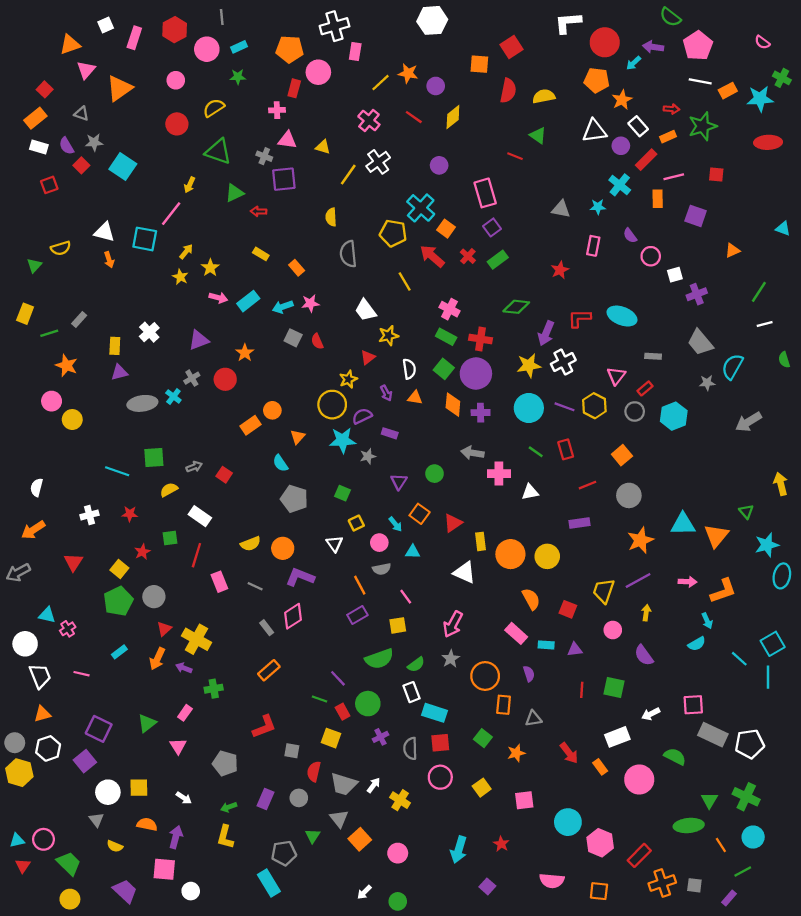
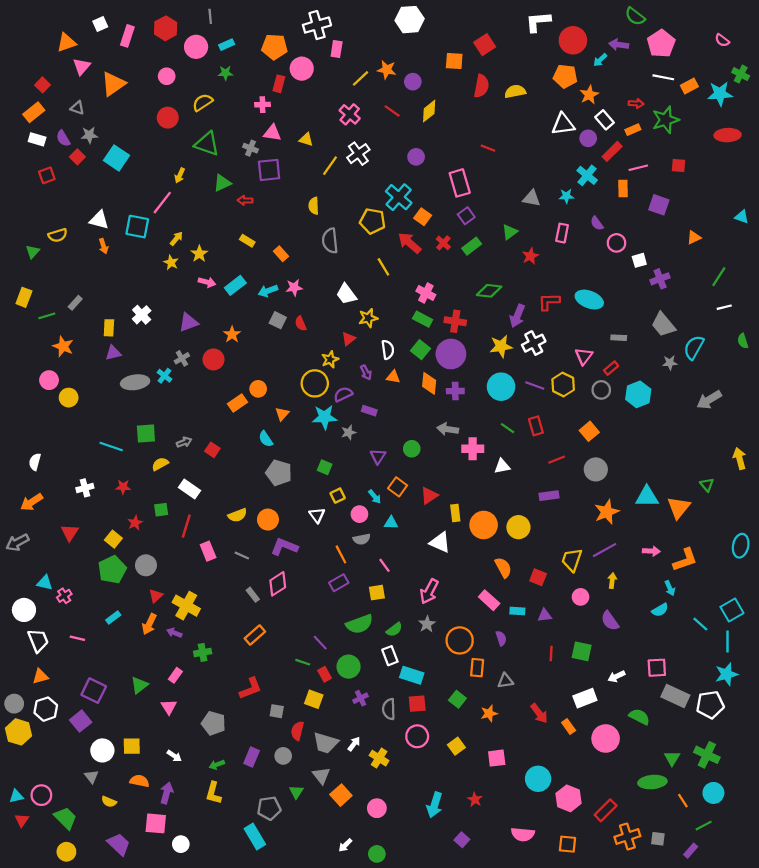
green triangle: (538, 135) -> (510, 232), moved, turned 49
cyan star: (767, 545) -> (726, 674), moved

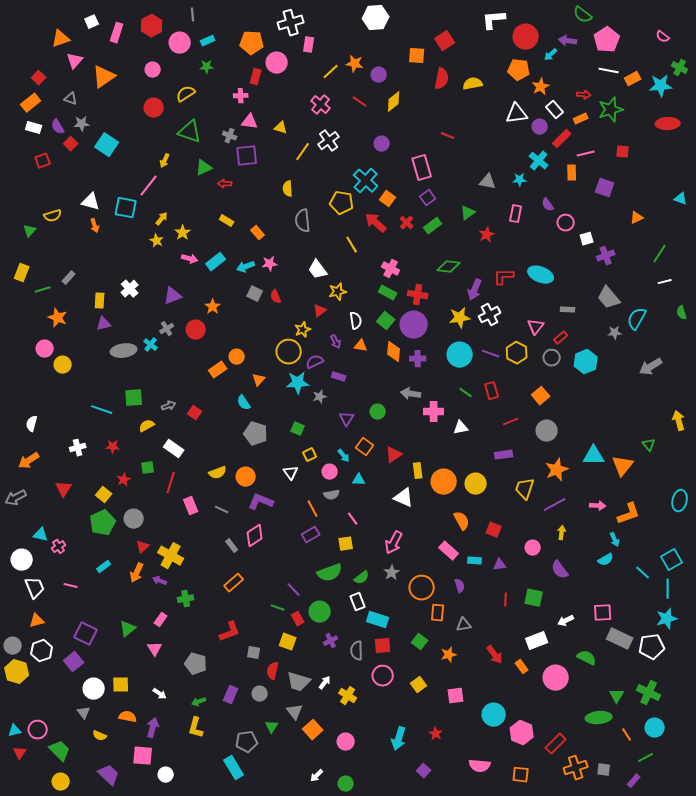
yellow trapezoid: (572, 560) -> (525, 489), moved

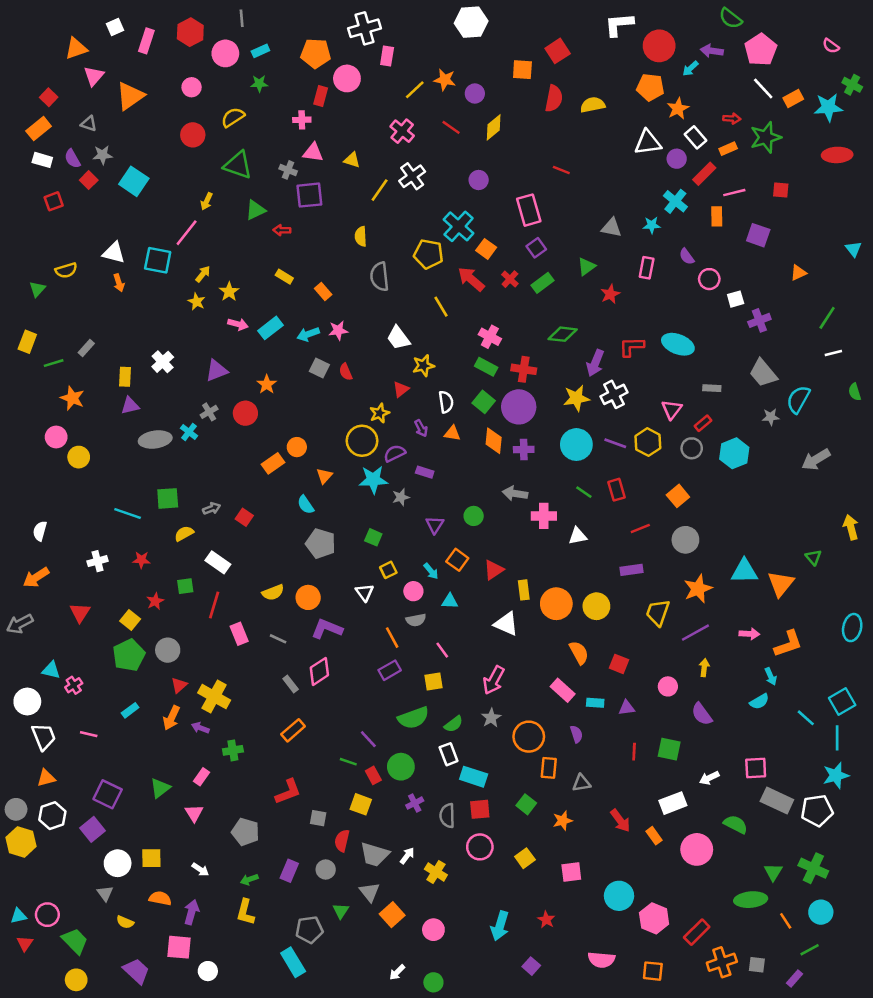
white line: (609, 71) -> (763, 88), turned 36
cyan triangle: (681, 199) -> (853, 249), turned 32

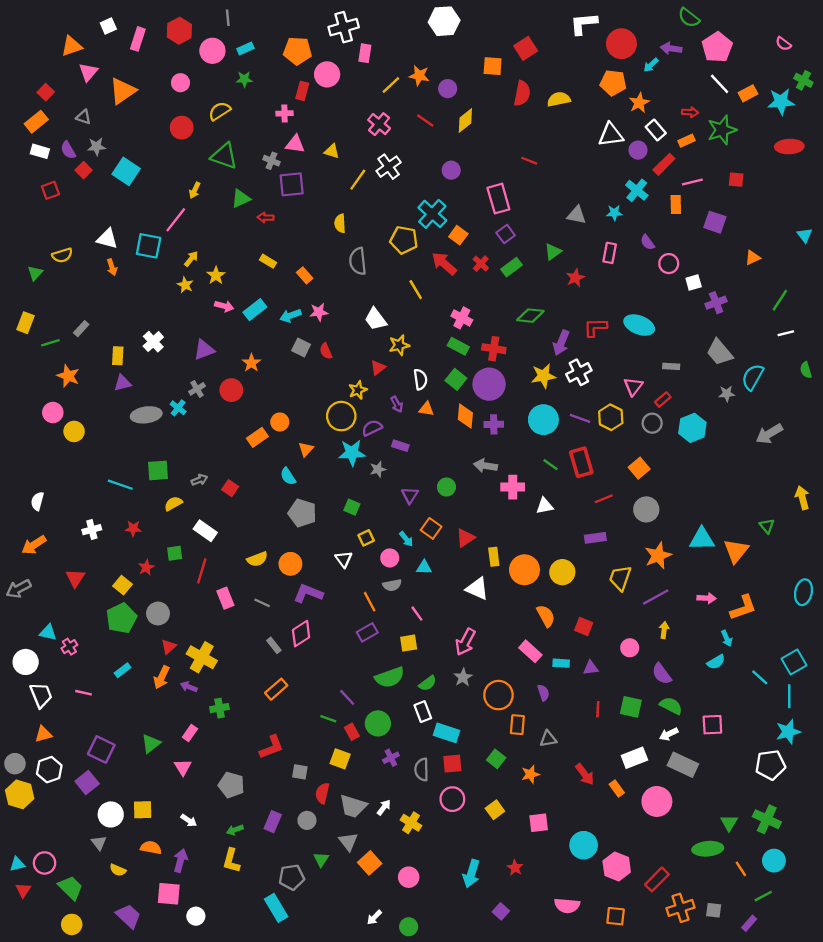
red rectangle: (616, 490) -> (581, 462), size x1.4
gray rectangle: (777, 801) -> (683, 765), moved
green semicircle: (736, 824) -> (671, 706), moved

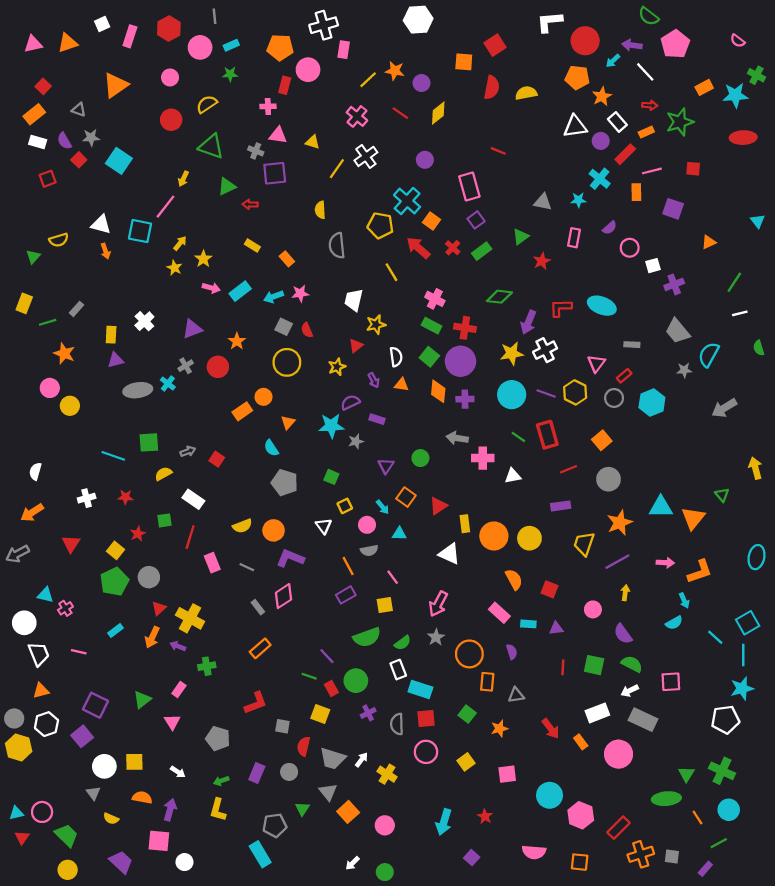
pink triangle: (88, 72) -> (33, 44), moved, turned 36
white line: (720, 84) -> (645, 72), moved
purple semicircle: (647, 242) -> (610, 228), turned -96
white trapezoid: (376, 319) -> (354, 300), turned 50
yellow circle: (341, 416) -> (287, 362), moved

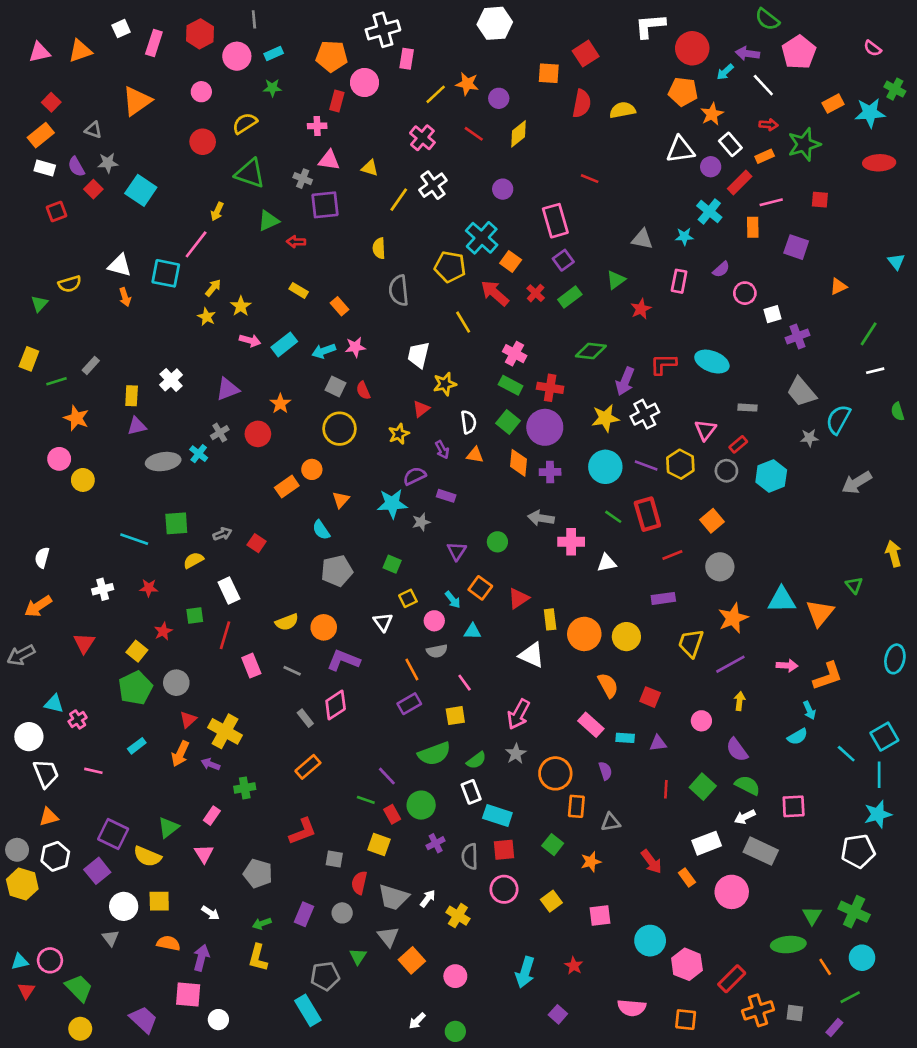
gray pentagon: (285, 483) -> (337, 571), turned -30
white rectangle: (193, 499) -> (229, 591), turned 30
green square: (594, 665) -> (703, 787), turned 30
yellow semicircle: (111, 819) -> (147, 856), moved, size x1.5

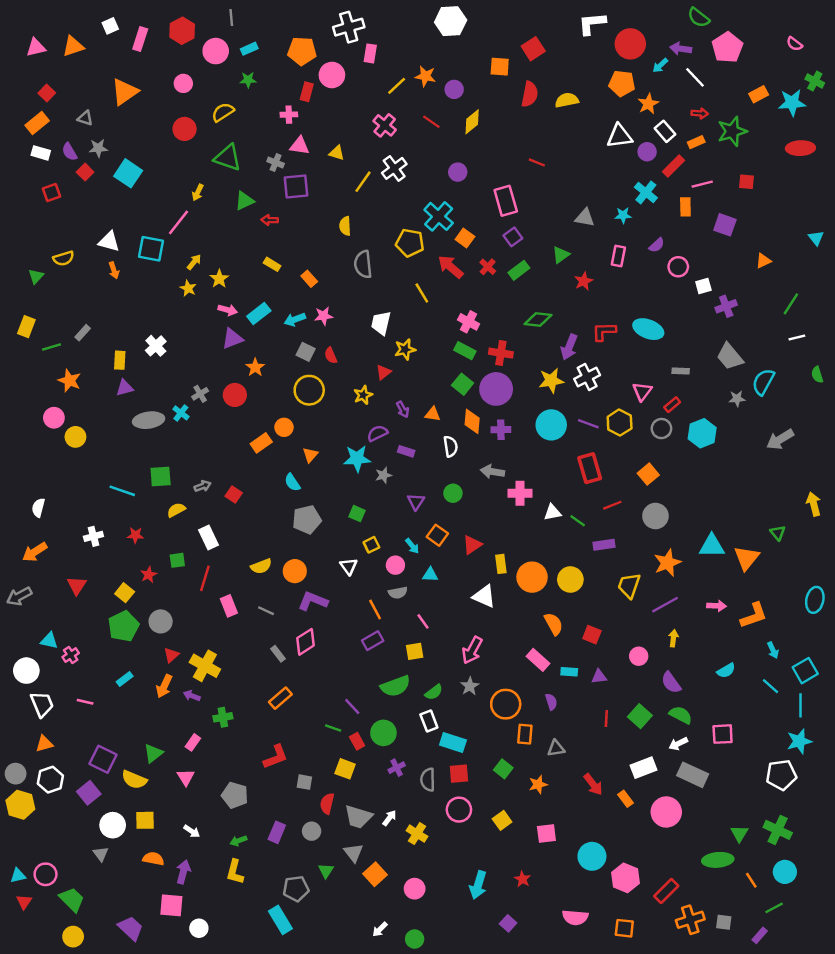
purple triangle: (228, 389) -> (232, 339), moved
white semicircle: (468, 422) -> (451, 446), moved
green line: (613, 517) -> (578, 521), moved
cyan arrow: (809, 710) -> (773, 650), moved

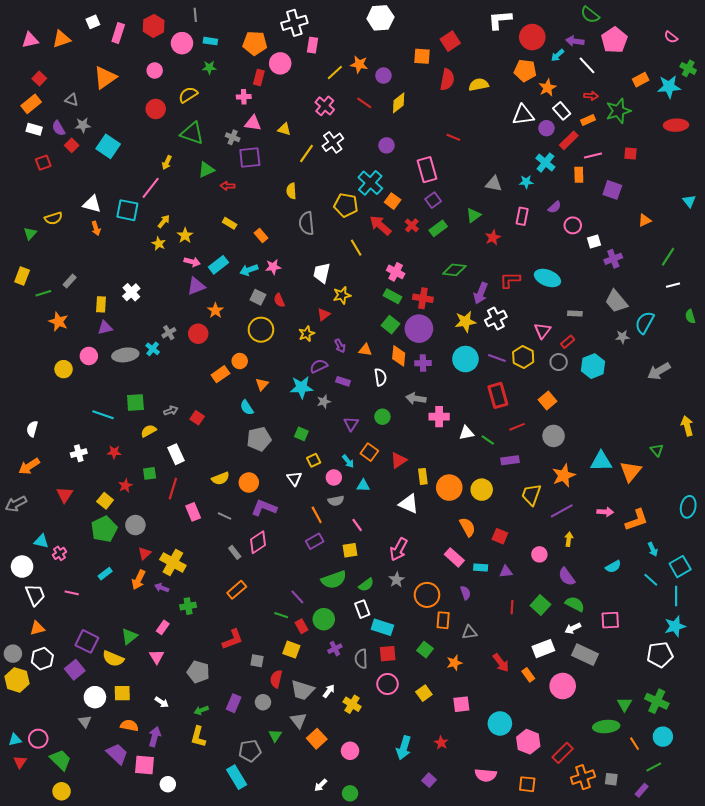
cyan rectangle: (249, 49) -> (210, 41), turned 32
pink circle: (54, 418) -> (89, 356), moved
purple trapezoid: (131, 928) -> (117, 754), moved

